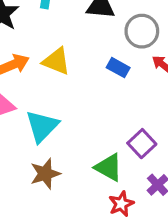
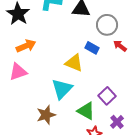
yellow triangle: (56, 61) -> (74, 63), moved
cyan triangle: (42, 126) -> (62, 89), moved

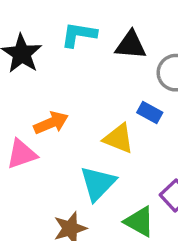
orange arrow: (26, 46) -> (51, 123), moved

